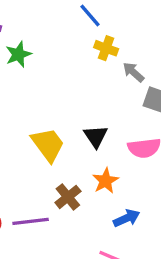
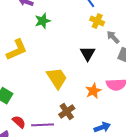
black triangle: (96, 136) -> (88, 54), moved
orange star: (105, 181) -> (93, 91), moved

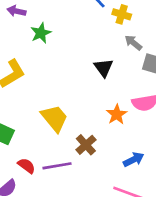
yellow cross: (97, 21) -> (122, 14), moved
yellow trapezoid: (57, 78) -> (54, 118), moved

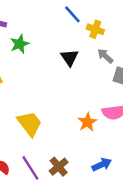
black triangle: (103, 68) -> (70, 58), moved
brown cross: (86, 145) -> (59, 167), moved
purple line: (57, 166) -> (30, 168), turned 65

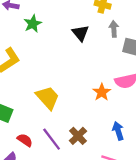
gray arrow: (105, 56) -> (114, 29), turned 49
blue arrow: (102, 165) -> (118, 131), turned -78

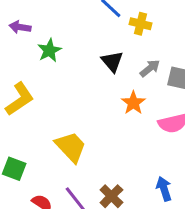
gray arrow: (114, 29) -> (150, 68), moved, turned 56
orange star: (102, 92) -> (133, 103), moved

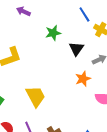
green star: (49, 50) -> (53, 33), moved

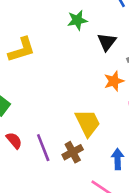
yellow trapezoid: (36, 96) -> (88, 123), moved

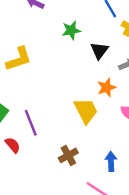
yellow trapezoid: (88, 123) -> (86, 111), moved
purple line: (43, 148) -> (31, 123), moved

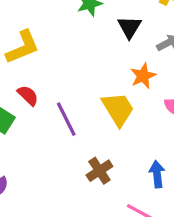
purple line: (31, 123) -> (66, 119), moved
red semicircle: (13, 145) -> (28, 95), moved

